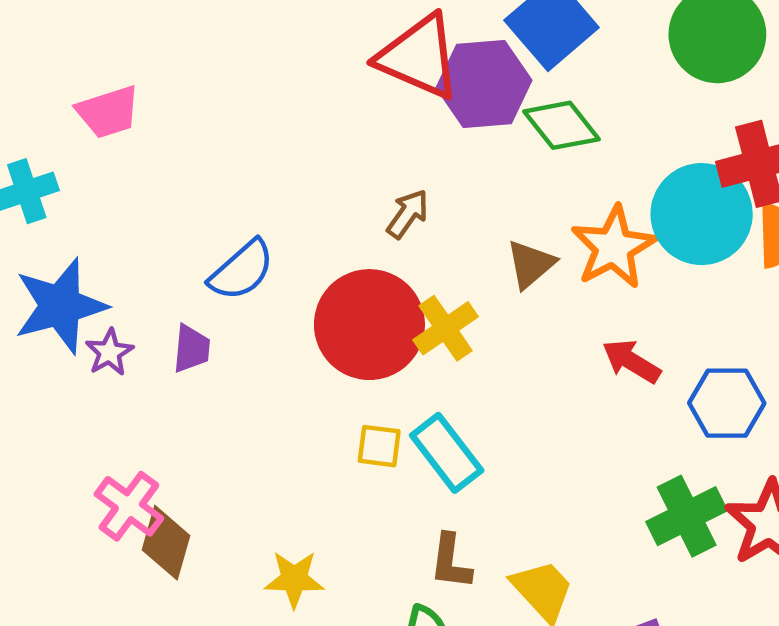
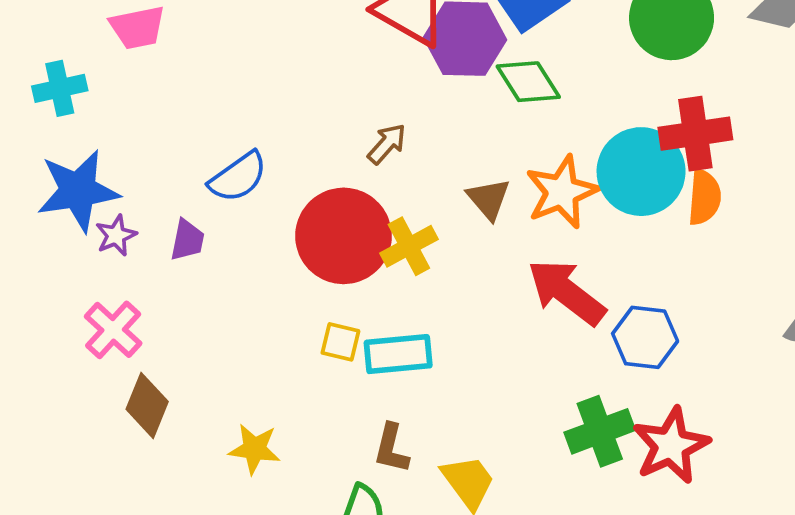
brown triangle: (531, 264) -> (488, 199), turned -36
red arrow: (631, 361) -> (567, 292), size x1.6
cyan rectangle: (447, 453) -> (398, 354), turned -64
pink cross: (129, 506) -> (113, 330), moved

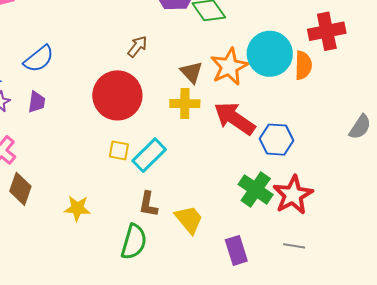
red cross: (695, 134) -> (327, 31), moved
blue semicircle: (238, 177) -> (39, 59), moved
yellow cross: (409, 246) -> (185, 104), moved, turned 32
cyan rectangle: (398, 354) -> (149, 155), turned -36
green cross: (600, 431) -> (256, 190), turned -32

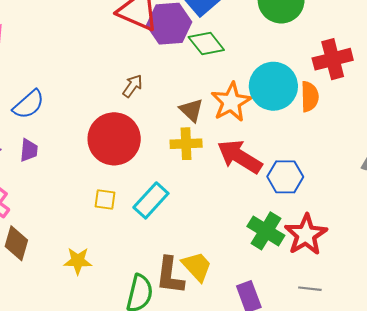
yellow square: (119, 150) -> (105, 200), moved
brown L-shape: (148, 204) -> (170, 275), moved, size x1.4

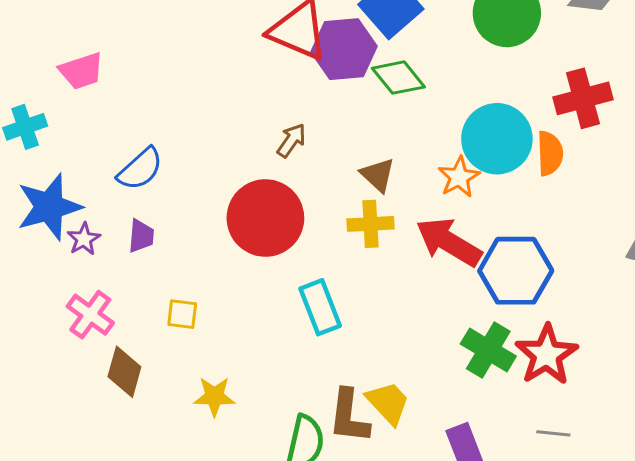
orange star: (231, 102) -> (459, 177), moved, size x0.7
blue hexagon: (285, 177) -> (516, 271), size x1.4
yellow square: (105, 200) -> (182, 314), moved
cyan rectangle: (151, 200) -> (320, 307), turned -63

